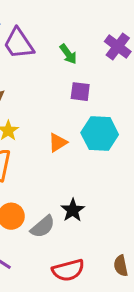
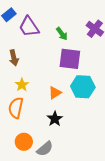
purple square: (80, 92) -> (70, 59), size x1.6
black star: (73, 210) -> (55, 119), moved

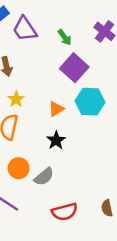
purple square: (70, 59) -> (74, 68), turned 35

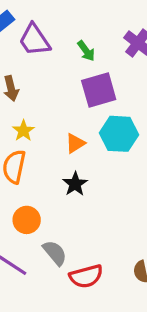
purple square: (74, 68) -> (99, 90), turned 32
gray semicircle: (44, 177) -> (55, 253), moved, turned -90

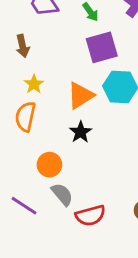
orange triangle: (75, 143) -> (81, 95), size x1.5
orange circle: (27, 220) -> (49, 165), moved

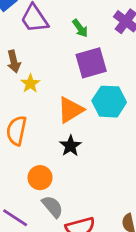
yellow star: (34, 84) -> (30, 84), moved

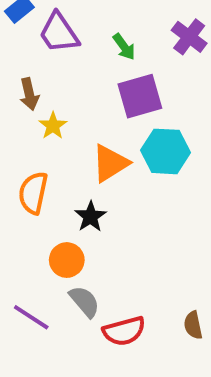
black star: (70, 146) -> (90, 217), moved

